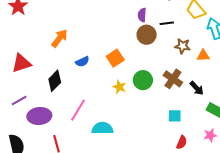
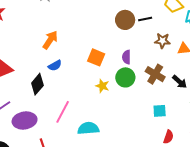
purple semicircle: (142, 15) -> (126, 57), moved
brown circle: (147, 35) -> (125, 20), moved
orange arrow: (60, 38) -> (50, 40), moved
orange square: (115, 58) -> (96, 57), turned -30
blue semicircle: (82, 62) -> (55, 66), moved

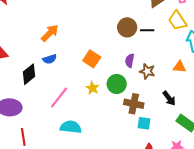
brown star: (162, 41) -> (147, 71), moved
purple semicircle: (126, 57) -> (130, 61), moved
brown cross: (155, 74) -> (134, 104), moved, turned -30
pink line: (63, 112) -> (59, 98), moved

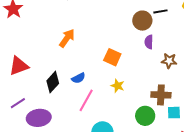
black line: (147, 30) -> (160, 11), moved
blue semicircle: (50, 59) -> (78, 78), moved
purple semicircle: (130, 61) -> (149, 42), moved
green circle: (117, 84) -> (145, 116), moved

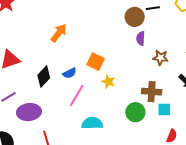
orange square: (112, 57) -> (96, 62), moved

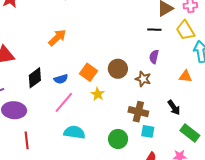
brown circle: (135, 17) -> (118, 69), moved
purple semicircle: (141, 38) -> (154, 57), moved
brown star: (160, 58) -> (143, 79), moved
green circle: (135, 112) -> (118, 139), moved

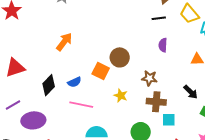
brown circle: (118, 69) -> (120, 57), moved
brown star: (143, 79) -> (149, 78), moved
yellow star: (98, 94) -> (121, 96), moved
pink line: (64, 102) -> (81, 105), turned 70

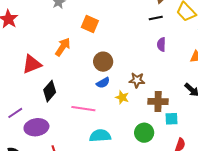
brown circle: (120, 57) -> (103, 62), moved
red triangle: (15, 68) -> (32, 64), moved
orange square: (101, 71) -> (90, 24), moved
brown star: (149, 78) -> (137, 80), moved
blue semicircle: (74, 82) -> (103, 83), moved

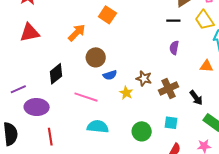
brown circle: (103, 62) -> (96, 57), moved
red triangle: (32, 64) -> (30, 33), moved
brown cross: (158, 101) -> (168, 89), moved, turned -36

